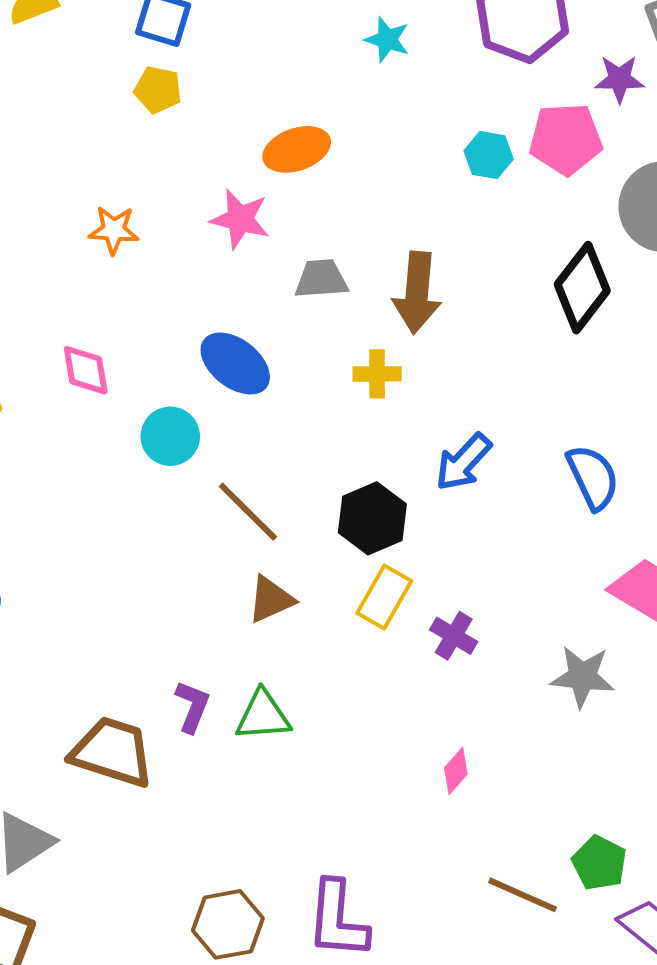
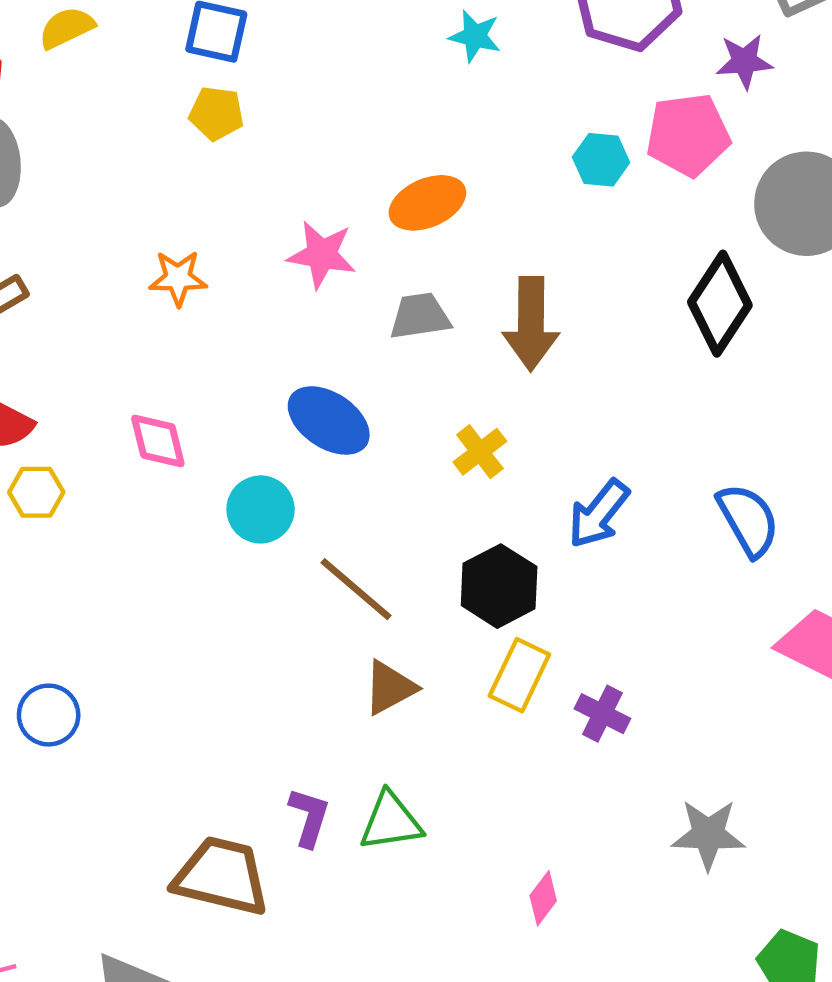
orange ellipse: (297, 149) -> (427, 203), moved
yellow cross: (377, 374) -> (480, 452), moved, turned -33
gray star: (582, 677) -> (708, 834), moved
pink diamond: (456, 771) -> (543, 898), moved

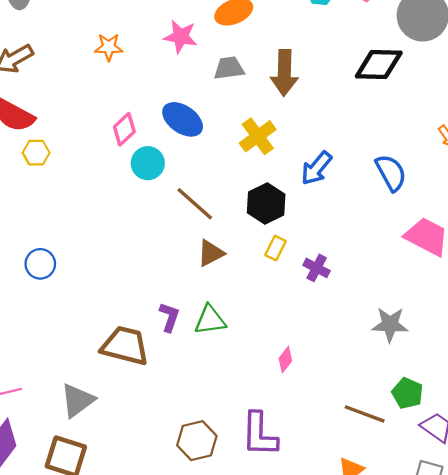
black diamond: (720, 304) -> (379, 64), turned 57
pink diamond: (158, 441) -> (124, 129), moved, turned 60
yellow cross: (480, 452) -> (258, 136), size x1.4
yellow rectangle: (519, 675) -> (276, 248), size x0.7
gray star: (708, 834) -> (390, 324), moved

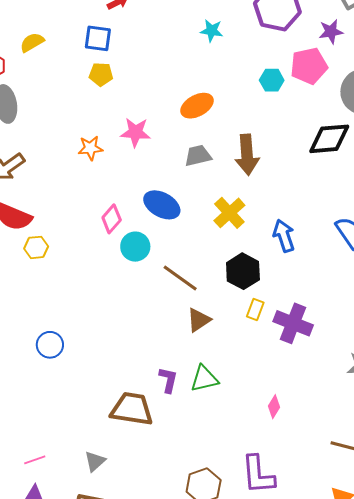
pink star: (181, 37) -> (135, 132), moved
blue arrow: (316, 168) -> (284, 236), turned 128
purple cross: (317, 268) -> (293, 323), size x1.6
gray triangle: (77, 400) -> (95, 461), size x0.7

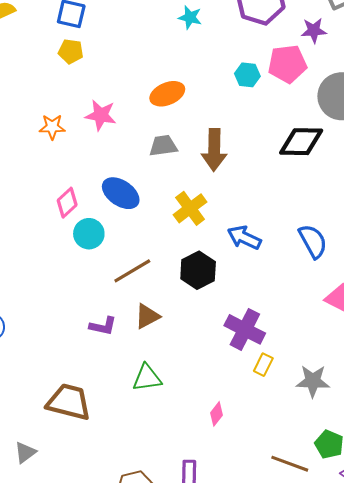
blue arrow: (284, 236) -> (244, 238), turned -52
brown line: (180, 278) -> (132, 271), turned -72
yellow rectangle: (255, 310) -> (263, 365), moved
purple L-shape: (168, 380) -> (103, 326), moved, turned 84

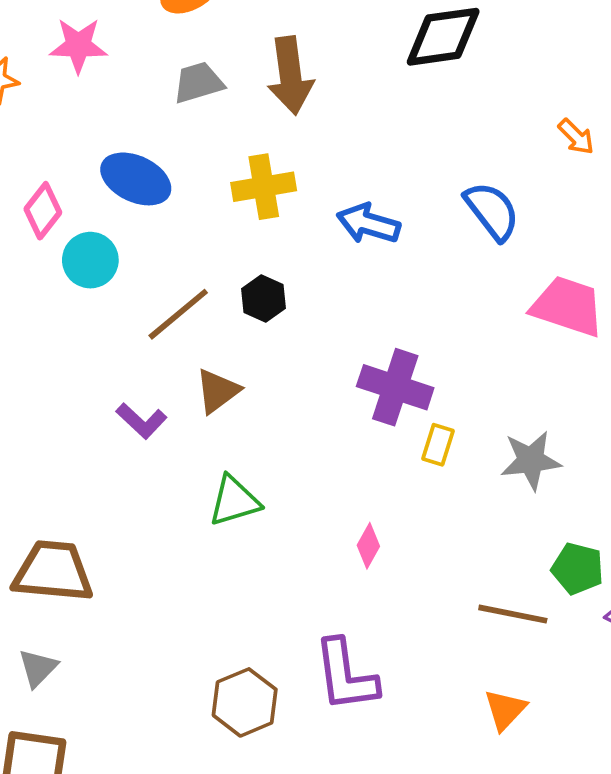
yellow cross: (190, 208) -> (264, 187), turned 36
black hexagon: (198, 270) -> (264, 298), moved, size x0.7
purple L-shape: (103, 326) -> (141, 421), turned 40
brown trapezoid: (69, 402) -> (53, 571), moved

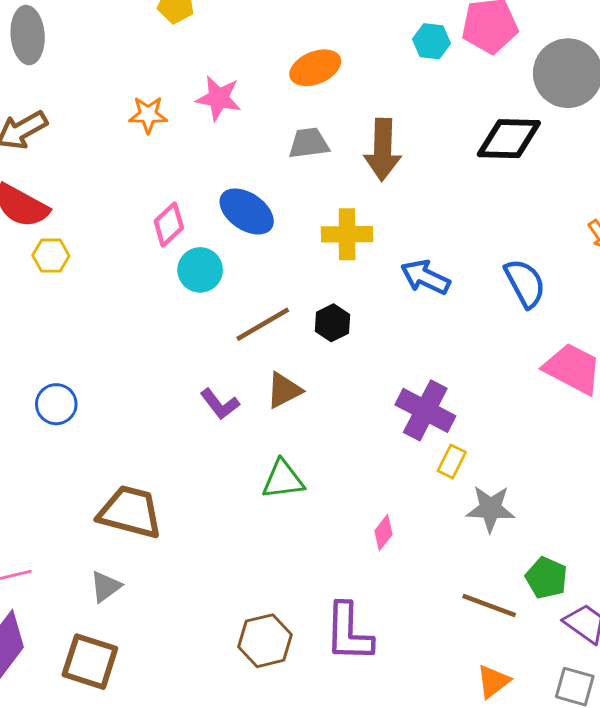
gray star: (531, 460) -> (490, 509), moved
orange triangle: (505, 710) -> (493, 681), moved

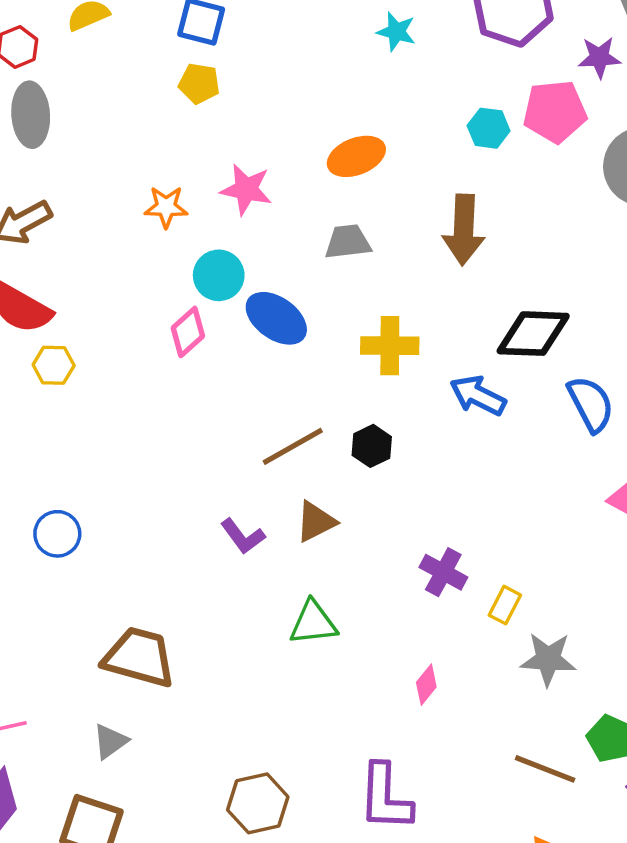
black diamond: (509, 139) -> (533, 334), moved
brown arrow: (383, 150) -> (464, 230), moved
cyan circle: (200, 270) -> (219, 275), moved
purple cross: (425, 410) -> (443, 572), moved, size x0.7
brown hexagon: (265, 641) -> (258, 803), moved

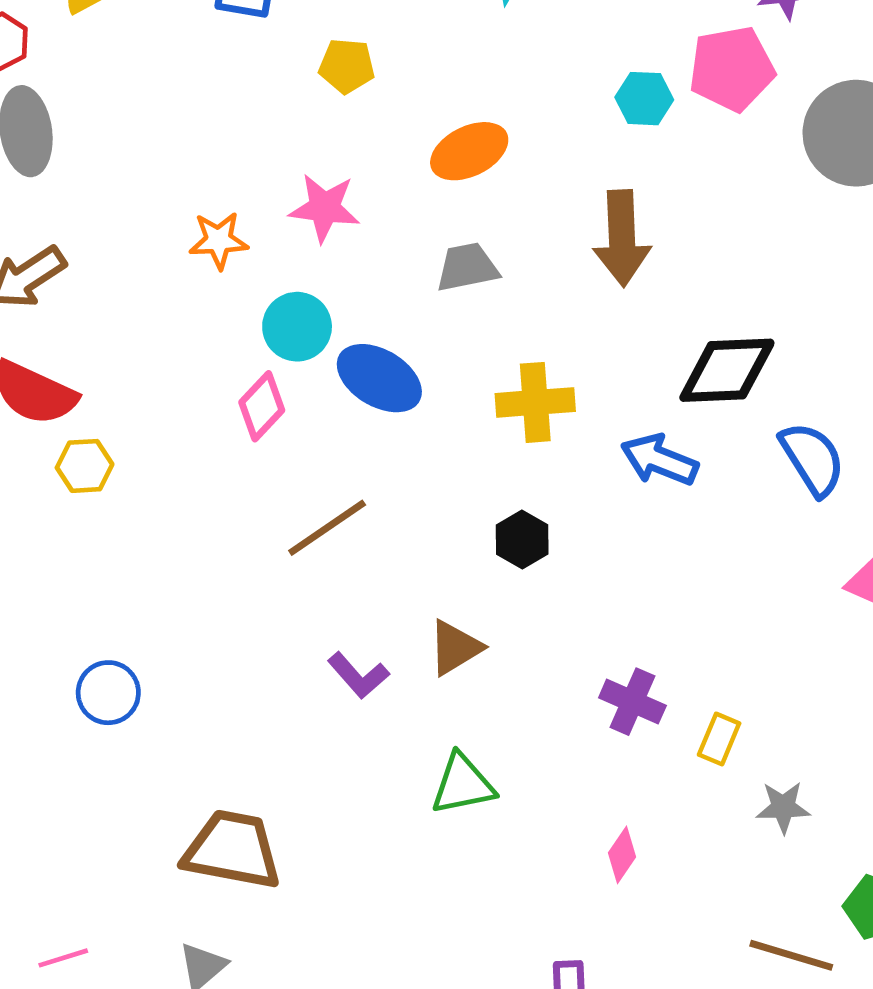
yellow pentagon: (199, 83) -> (347, 66), moved
brown line: (293, 446) -> (327, 528), moved
gray star: (548, 659) -> (783, 807), size x0.7

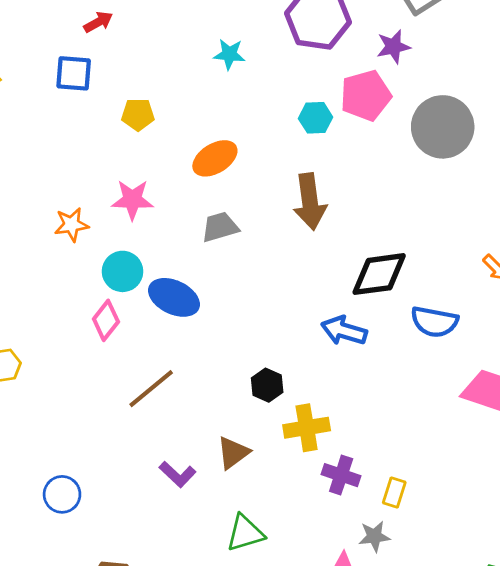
yellow cross: (535, 402) -> (307, 428), moved
blue semicircle: (812, 459) -> (434, 322), turned 138
blue circle: (108, 693) -> (62, 494), moved
gray star: (783, 807) -> (374, 536), moved

